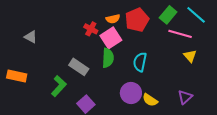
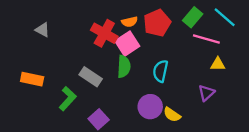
red cross: (91, 29) -> (104, 33), size x1.6
gray triangle: (31, 37) -> (42, 30), moved
yellow triangle: (190, 56) -> (218, 64), turned -48
orange rectangle: (17, 76) -> (32, 79), moved
purple triangle: (185, 97) -> (206, 93), moved

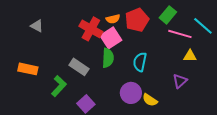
cyan line: (225, 17) -> (203, 26), moved

